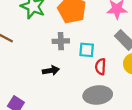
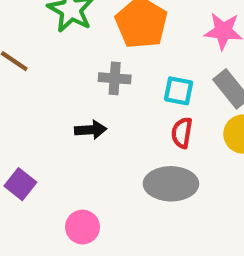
cyan square: (87, 50) -> (179, 91), moved

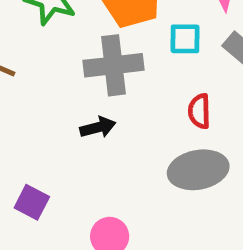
gray cross: (115, 78) -> (114, 65), size x1.6
cyan square: (179, 91) -> (185, 39), moved

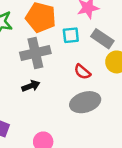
red semicircle: (199, 111) -> (82, 72), turned -42

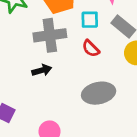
red semicircle: (82, 72) -> (91, 48), moved

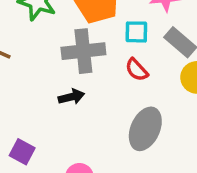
gray ellipse: (99, 93) -> (145, 129), turned -56

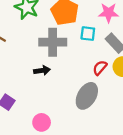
red semicircle: (137, 70) -> (100, 68), moved, turned 77

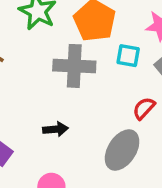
black arrow: (42, 70) -> (56, 129), moved

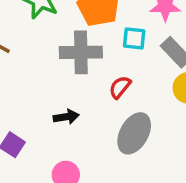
red semicircle: (144, 108) -> (120, 87), moved

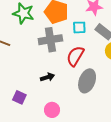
red semicircle: (120, 87) -> (75, 56), size x1.5

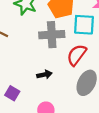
cyan square: (79, 27) -> (84, 25), size x1.5

